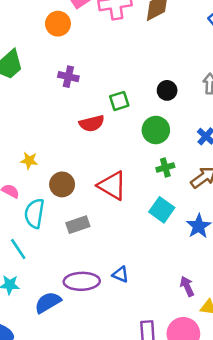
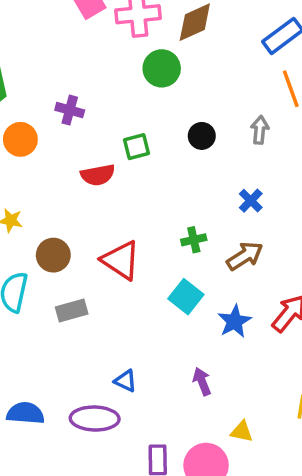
orange circle: (58, 24) -> (20, 139), moved
green circle: (156, 130) -> (162, 68), moved
purple ellipse: (82, 281) -> (95, 419), moved
purple arrow: (187, 286) -> (202, 381), moved
blue semicircle: (48, 302) -> (25, 413), turned 32

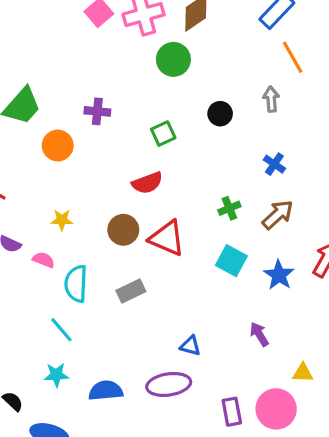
red semicircle: (98, 175) -> (147, 183), moved
brown circle: (53, 255) -> (123, 230), moved

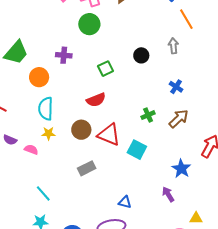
green circle: (173, 59) -> (89, 24), moved
yellow star: (62, 220) -> (48, 133), moved
cyan square: (231, 261) -> (137, 150), moved
blue star: (279, 275) -> (181, 169), moved
cyan semicircle: (76, 284) -> (46, 109), moved

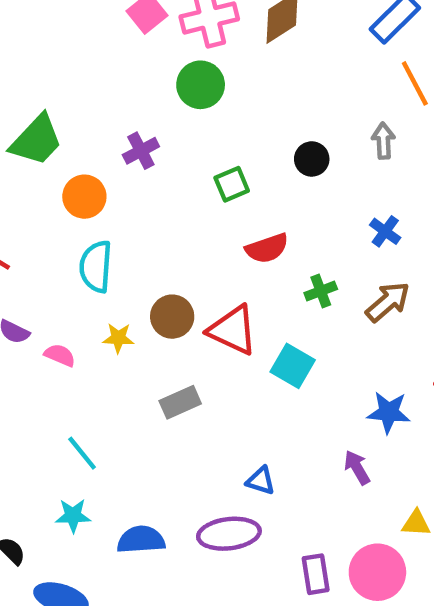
purple cross: (64, 55) -> (141, 151), turned -35
red semicircle: (96, 100) -> (267, 248), moved
yellow star: (48, 133) -> (118, 338), moved
blue star: (181, 169) -> (389, 412), turned -30

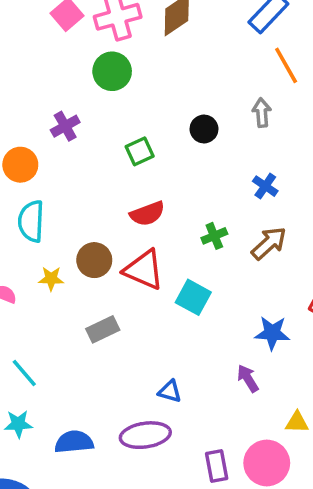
red semicircle: (267, 248) -> (147, 214), moved

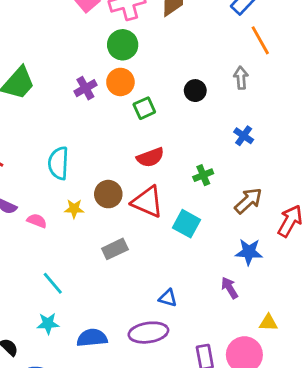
orange circle: (20, 165) -> (120, 82), moved
brown arrow: (269, 243) -> (248, 201), moved

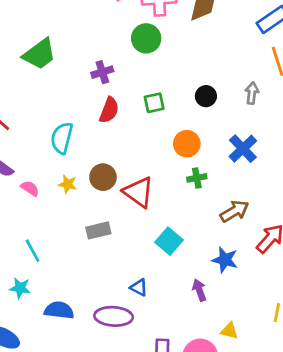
orange circle: (120, 82) -> (187, 144), moved
blue cross: (244, 136) -> (243, 149), size x1.5
red semicircle: (150, 157) -> (109, 110), moved, turned -60
cyan square: (186, 224) -> (169, 241), moved

